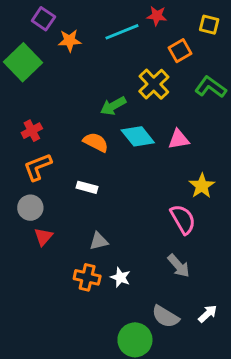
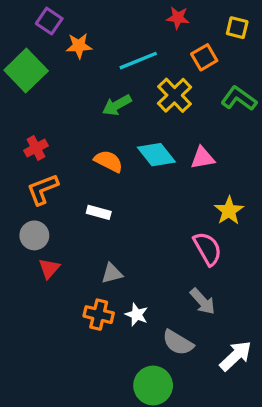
cyan line: (122, 32) -> (138, 61), moved
green arrow: (113, 106) -> (117, 105), moved
white arrow: (208, 314) -> (236, 356), size x1.5
gray semicircle: (165, 317) -> (178, 343), moved

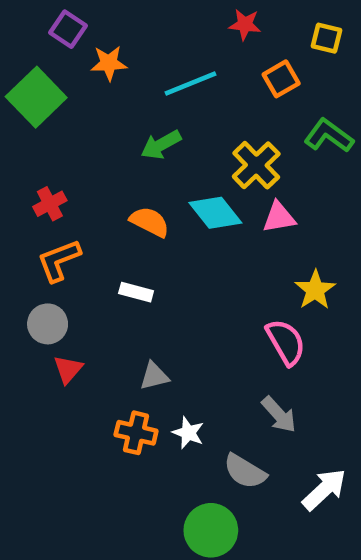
yellow cross: (175, 95) -> (256, 165), moved

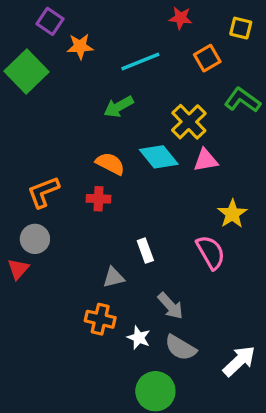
red cross: (50, 204) -> (99, 199), moved, turned 30
white rectangle: (136, 292) -> (145, 251), moved, turned 55
red triangle: (68, 369) -> (18, 269), moved
gray arrow: (279, 415) -> (170, 306), moved
white star: (188, 433) -> (139, 338), moved

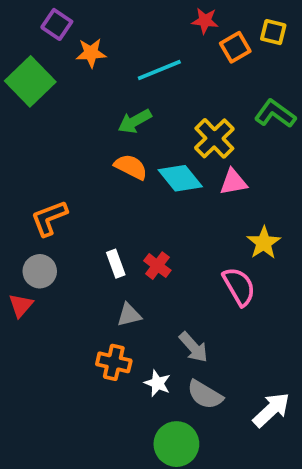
orange square: (207, 58) -> (235, 47), moved
orange semicircle: (110, 164) -> (131, 167), moved
red cross: (99, 199) -> (157, 266), moved, turned 35
white rectangle: (145, 251) -> (116, 264), moved

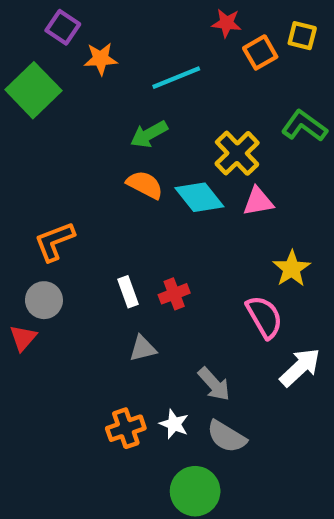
red cross: (157, 266) -> (174, 294), turned 32
orange cross: (114, 362) -> (126, 428), moved, turned -32
white arrow: (271, 410) -> (300, 367), moved

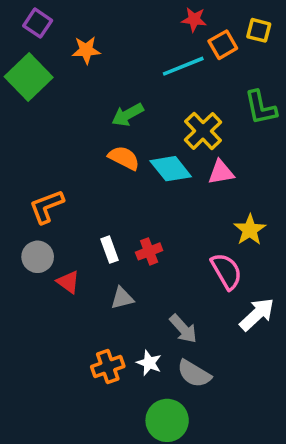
purple square: (63, 27) -> (38, 23), moved
cyan line: (176, 78) -> (183, 66), moved
green L-shape: (304, 126) -> (261, 108), turned -138
red triangle: (23, 338) -> (68, 282), moved, turned -35

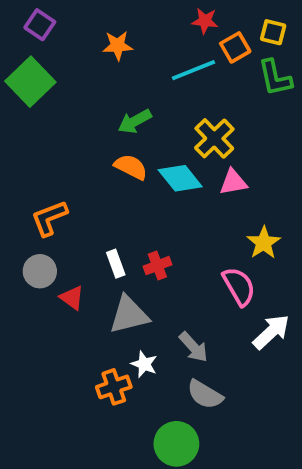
orange star: (86, 50) -> (118, 46), moved
green L-shape: (261, 108) -> (275, 78), moved
gray triangle: (122, 298) -> (129, 315), size x1.6
white star: (149, 363) -> (144, 364), moved

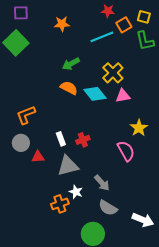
purple square: (40, 25) -> (21, 13), turned -35
red triangle: (72, 298) -> (38, 157), turned -40
white arrow: (271, 332) -> (143, 220), moved, turned 65

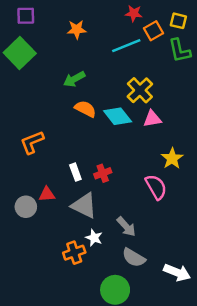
green arrow: (71, 64) -> (74, 79), moved
gray circle: (21, 143) -> (26, 207), moved
gray triangle: (68, 166) -> (84, 206), turned 40

